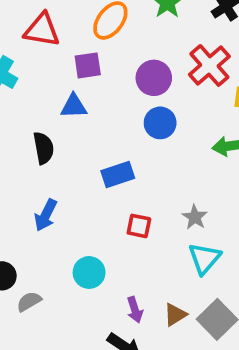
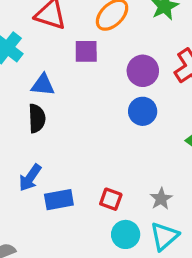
blue triangle: (74, 106) -> (43, 85), moved
blue rectangle: (118, 174) -> (59, 200), moved
cyan circle: (89, 272) -> (126, 234), moved

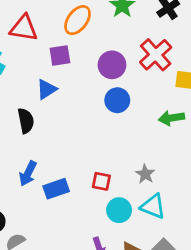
blue triangle: (43, 85) -> (46, 89), moved, turned -30
cyan triangle: (164, 236) -> (153, 206), turned -48

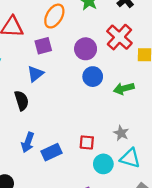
green arrow: (171, 118) -> (124, 89), moved

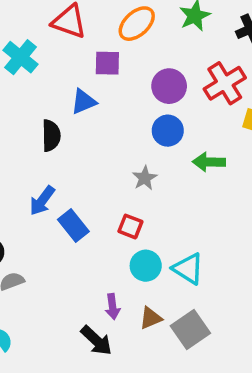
gray star: (121, 133) -> (145, 178), moved
blue rectangle: (51, 152) -> (73, 226), turned 60

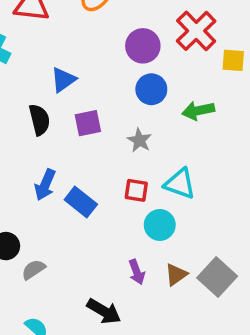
purple square: (107, 63) -> (88, 123), moved
cyan triangle: (188, 269) -> (180, 184), moved
black arrow: (96, 341) -> (104, 311), moved

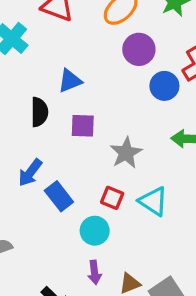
purple circle: (143, 46) -> (139, 49), moved
blue circle: (151, 89) -> (164, 86), moved
gray star: (139, 140) -> (126, 153), size x1.4
cyan circle: (160, 225) -> (95, 231), moved

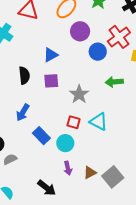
blue triangle: (70, 81) -> (51, 55), moved
blue rectangle: (59, 196) -> (41, 136), moved

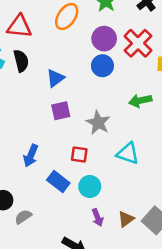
purple circle: (80, 31) -> (104, 39), moved
blue circle: (98, 52) -> (102, 66), moved
black semicircle: (24, 75) -> (21, 61), moved
red square: (74, 122) -> (79, 155), moved

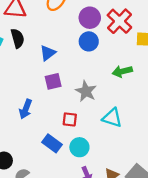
blue arrow: (31, 156) -> (26, 109), moved

